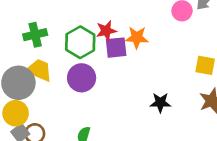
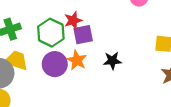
orange star: (137, 38) -> (77, 60), moved, turned 30
black star: (160, 103) -> (112, 61), moved

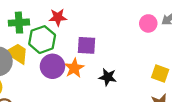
red star: (73, 20) -> (58, 17), moved
green hexagon: (51, 33) -> (42, 40), moved

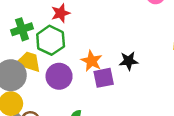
purple square: (86, 45) -> (104, 78), moved
purple circle: (52, 66) -> (59, 76), moved

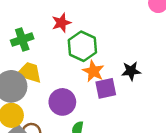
green hexagon: (51, 40) -> (82, 46), moved
purple circle: (59, 76) -> (62, 102), moved

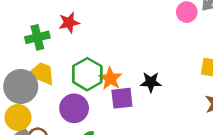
red star: (61, 23) -> (69, 23), moved
green hexagon: (82, 46) -> (87, 74), moved

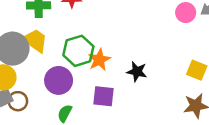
purple square: (122, 98) -> (103, 96), moved

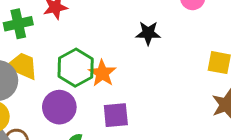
black star: (137, 72) -> (148, 33), moved

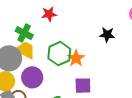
green cross: (18, 24) -> (24, 33), moved, turned 36
purple circle: (59, 107) -> (32, 77), moved

